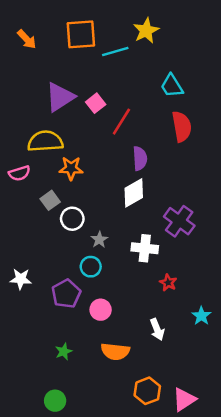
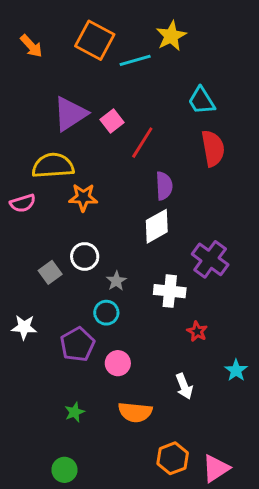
orange square: (81, 34) -> (95, 40), turned 32
gray square: (50, 200) -> (50, 272), moved

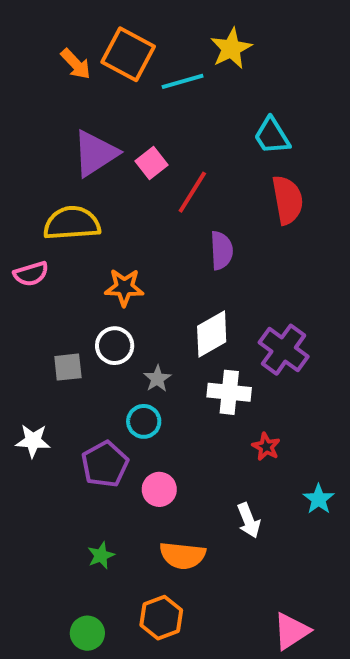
orange arrow: (31, 46) -> (76, 64), moved
orange star: (83, 197) -> (124, 287), moved
white diamond: (157, 226) -> (212, 334), moved
gray square: (50, 272) -> (68, 367), turned 30
orange hexagon: (173, 458) -> (161, 618), moved

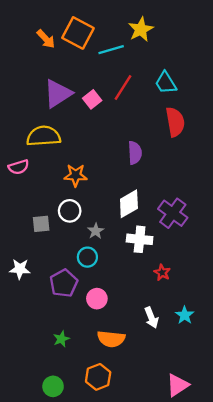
red line: (192, 192) -> (123, 88), moved
cyan star: (319, 499) -> (185, 315), moved

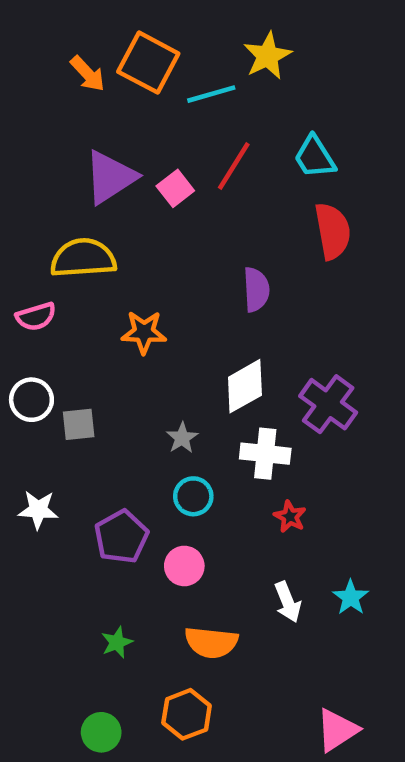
white circle: (70, 211) -> (31, 400), moved
cyan circle: (87, 257) -> (193, 496), moved
red star: (162, 273) -> (290, 517), moved

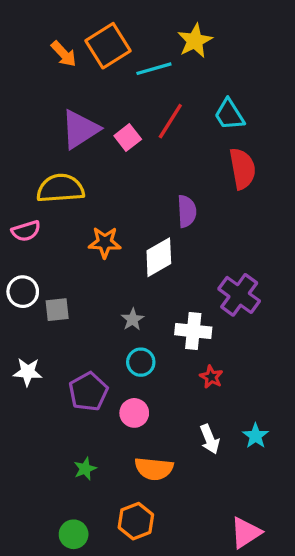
orange square: (148, 63) -> (108, 46), turned 30
white diamond: (245, 386) -> (159, 257), moved

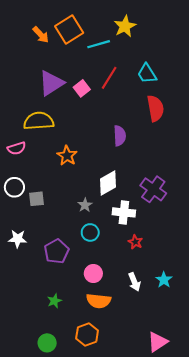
orange star: (105, 242) -> (67, 156), turned 30
white diamond: (159, 257) -> (108, 183), moved
pink circle: (134, 413) -> (93, 273), moved

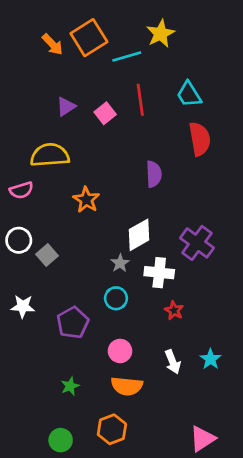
red line: (109, 78) -> (140, 100), turned -40
purple triangle: (51, 83) -> (66, 107), size x0.6
gray square: (37, 199) -> (47, 255), turned -35
gray star: (85, 205) -> (120, 263), moved

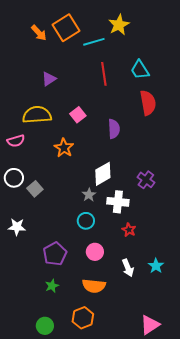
pink square: (105, 113) -> (78, 115), moved
purple cross: (197, 243) -> (146, 180), size x0.7
purple pentagon: (73, 323) -> (55, 254), moved
pink circle: (120, 351) -> (95, 252), moved

